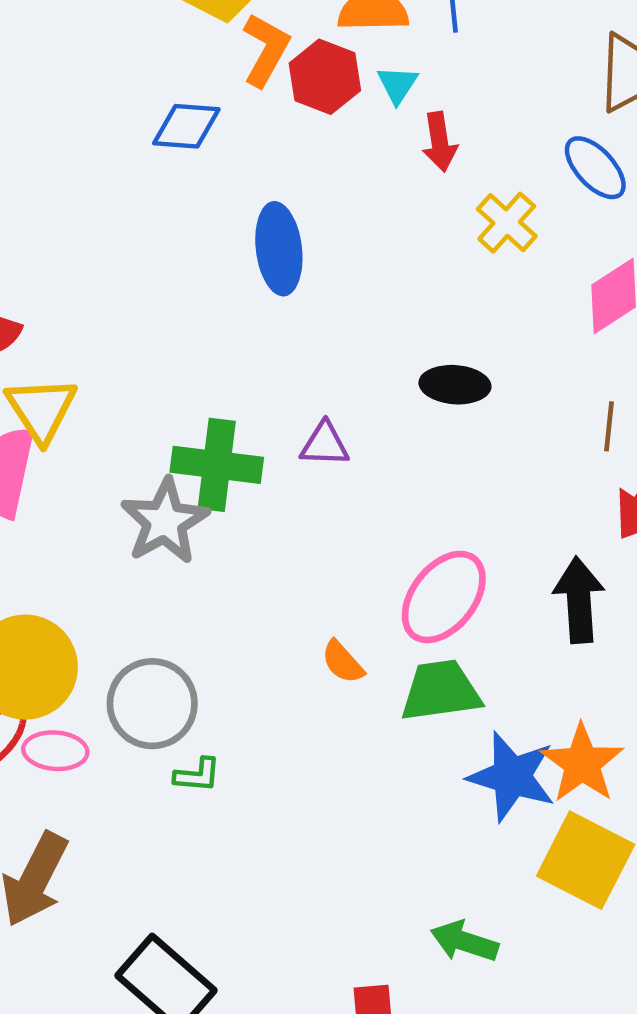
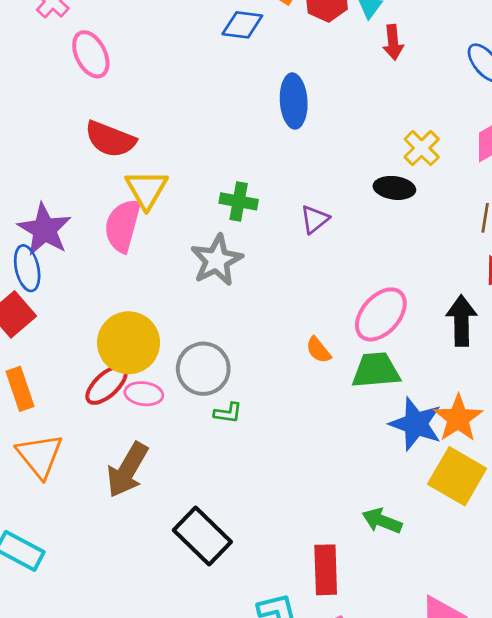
yellow cross: (507, 223) -> (422, 148), moved
purple triangle: (325, 444) -> (315, 219), turned -44
green cross: (217, 465) -> (239, 201), moved, size x0.7

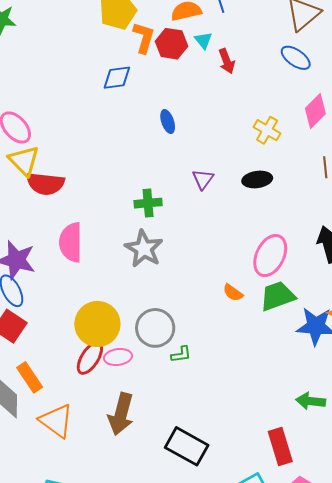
blue ellipse: (294, 101) -> (168, 122), size x0.6
black ellipse: (394, 188) -> (257, 179), moved
yellow triangle: (146, 189) -> (24, 161), moved
purple triangle: (315, 219) -> (203, 179), moved

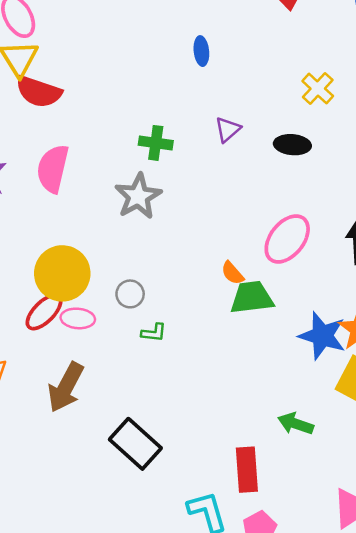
green trapezoid: (277, 296) -> (252, 298), moved
gray circle: (155, 328) -> (130, 294), size x0.6

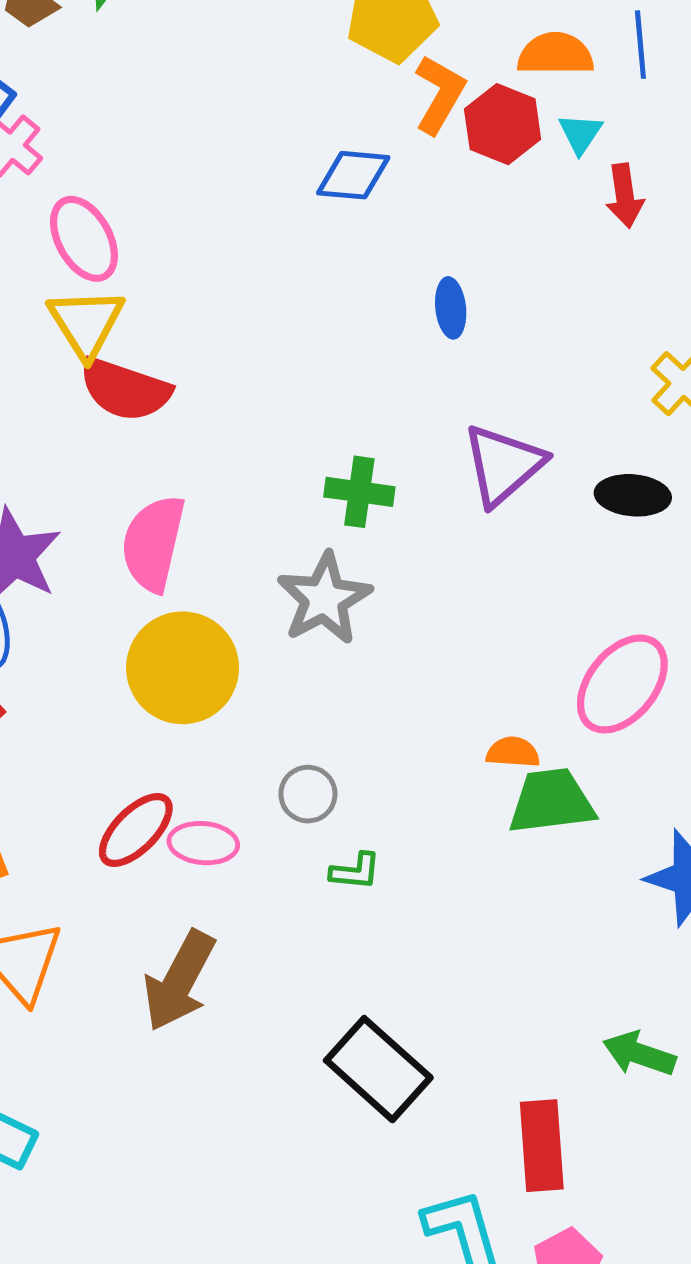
purple triangle: (228, 129) -> (503, 465), size x1.6
yellow circle: (62, 273) -> (183, 668), moved
orange semicircle: (232, 273) -> (513, 752), turned 135
black rectangle: (135, 444) -> (378, 1069), moved

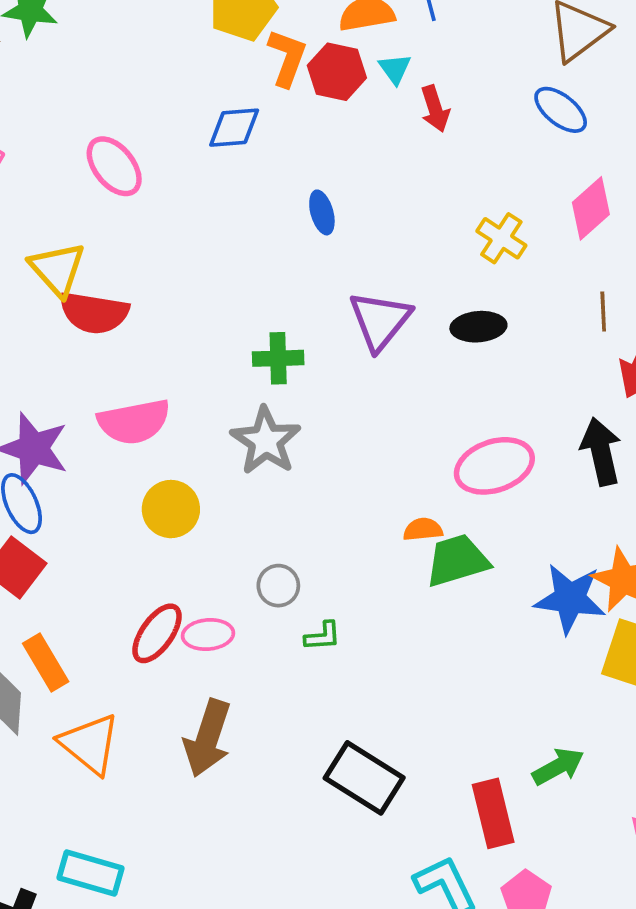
pink ellipse: (84, 239) -> (114, 166), moved
pink semicircle: (153, 543) -> (134, 422), turned -104
yellow circle: (183, 668) -> (171, 509), size x0.7
pink ellipse: (622, 684) -> (494, 466), turned 42
green arrow: (639, 1054) -> (558, 767), moved, turned 142

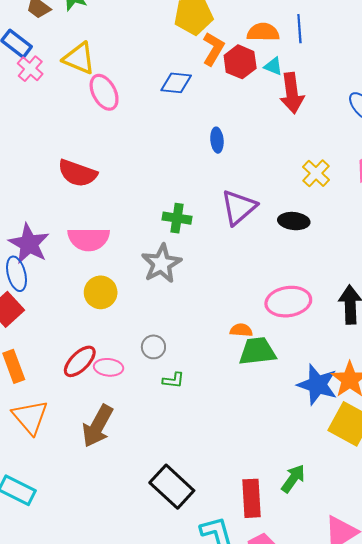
cyan triangle: (395, 69) -> (273, 66), turned -42
red arrow: (435, 109) -> (292, 93), size x1.5
yellow triangle: (57, 269) -> (79, 58), moved, turned -36
green arrow: (558, 767) -> (293, 479), turned -36
black rectangle: (364, 778) -> (172, 487), moved

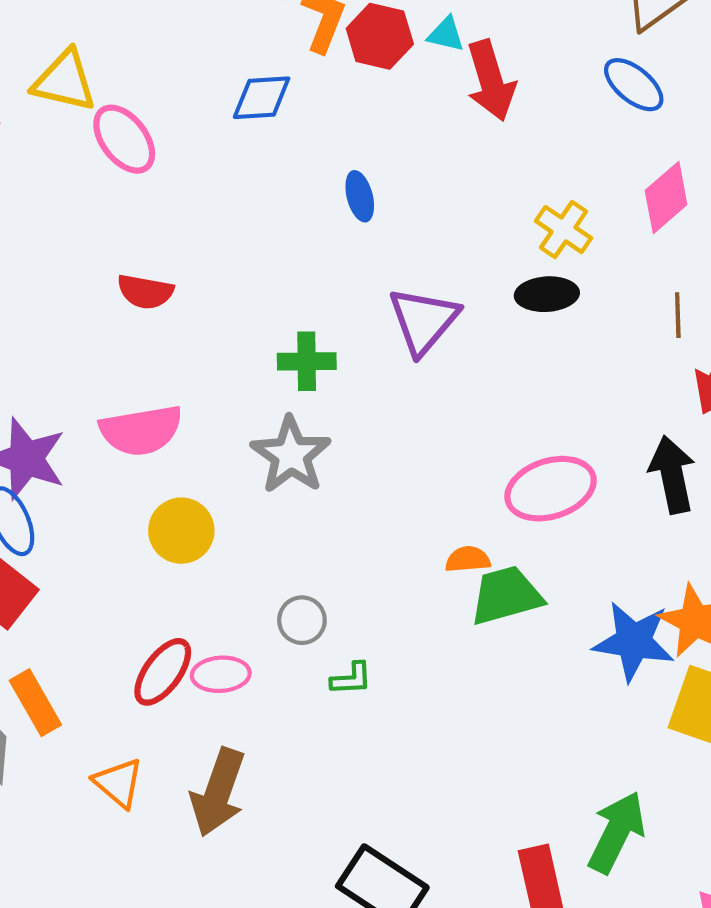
red semicircle: (77, 173) -> (145, 292), moved, size x0.7
black ellipse: (294, 221) -> (547, 294), moved
orange triangle: (30, 417) -> (118, 783), moved, size x0.7
green arrow: (293, 479) -> (617, 832), size x1.4

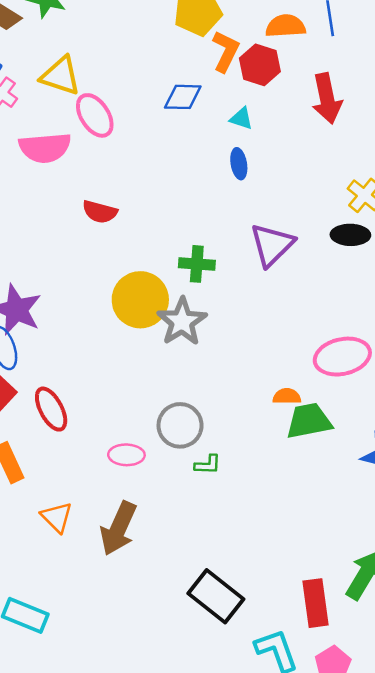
cyan triangle: (446, 34) -> (241, 118), moved
pink semicircle: (141, 430) -> (45, 148), moved
yellow circle: (181, 531) -> (140, 300), moved, size x1.4
gray circle: (302, 620) -> (180, 425), size x1.5
red ellipse: (163, 672) -> (51, 409), moved, turned -69

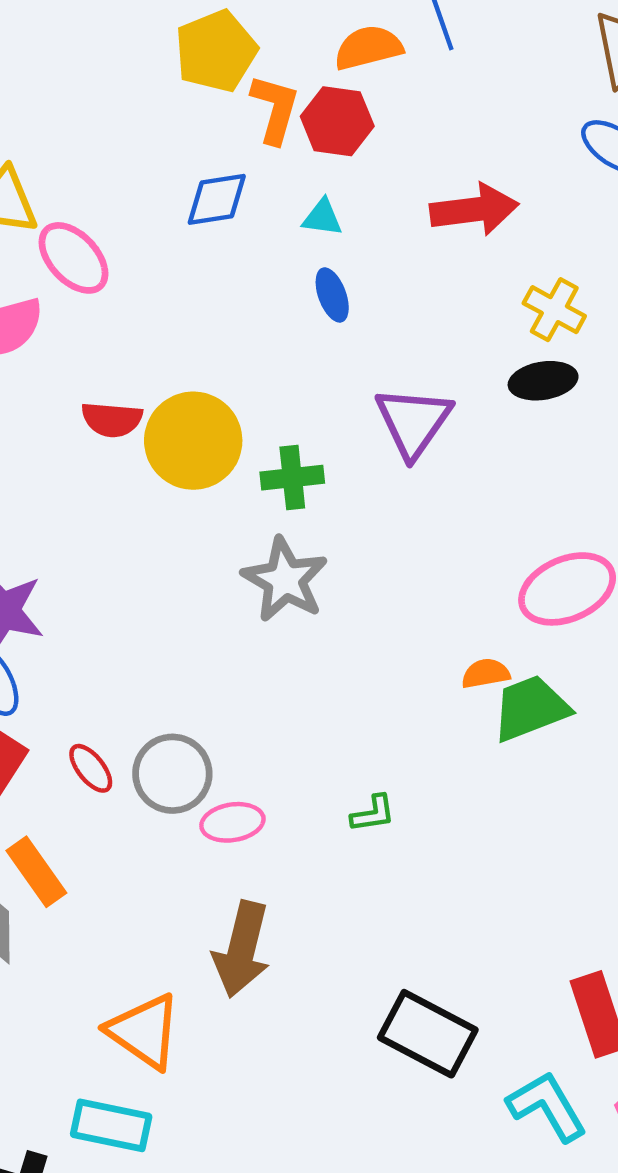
red arrow: (327, 98) -> (474, 210), moved, turned -75
yellow circle: (140, 300) -> (193, 441), moved
red ellipse: (51, 409) -> (91, 768), size x0.7
gray circle: (180, 425) -> (172, 774), moved
orange triangle: (57, 517) -> (144, 1031), moved, size x1.4

